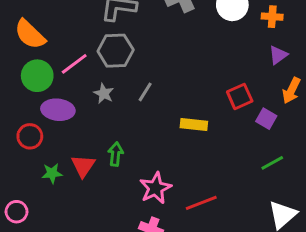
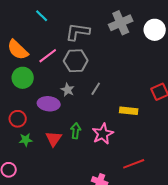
pink line: (74, 64) -> (48, 56), moved
purple ellipse: (58, 110) -> (49, 104), moved
green star: (52, 173) -> (26, 140), moved
pink star: (155, 188) -> (103, 134), moved

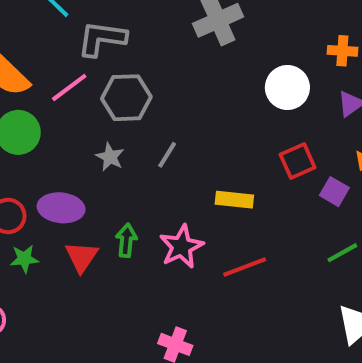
white circle: (155, 30) -> (287, 88), moved
gray L-shape: (78, 32) -> (102, 39), moved
purple ellipse: (49, 104) -> (61, 208), moved
red line: (134, 164) -> (245, 267), moved

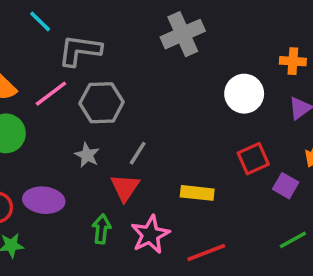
red triangle: (81, 257) -> (125, 188), moved

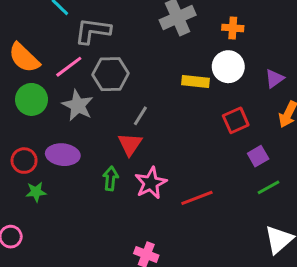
orange cross: (293, 61) -> (233, 28), moved
gray star: (87, 155) -> (78, 105), moved, size x1.5
purple square: (286, 186) -> (258, 156), moved, turned 30
yellow rectangle: (197, 193) -> (195, 82), moved

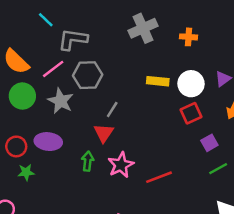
white circle: (228, 67) -> (191, 84), moved

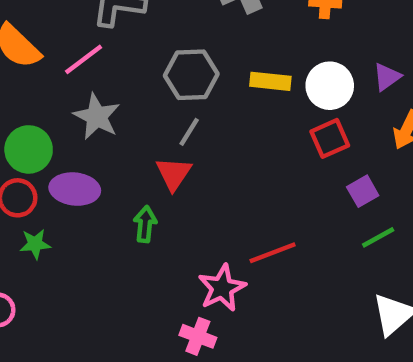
gray hexagon: (88, 75) -> (191, 75), moved
green circle: (22, 96) -> (29, 149), moved
pink star: (121, 165) -> (222, 288), moved

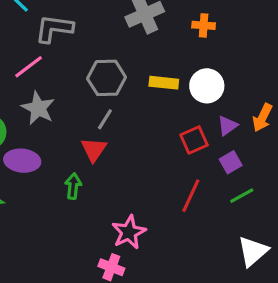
purple triangle: (387, 77) -> (227, 126), moved
red square: (330, 138) -> (194, 140), moved
red line: (273, 253) -> (191, 196), moved, turned -44

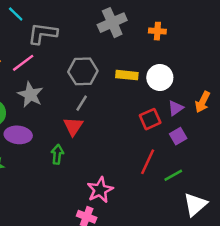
green line: (242, 196) -> (173, 175), moved

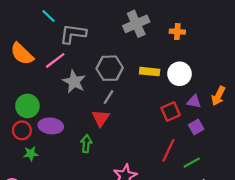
gray star: (30, 95) -> (74, 82), moved
purple triangle: (176, 108) -> (194, 102), turned 48

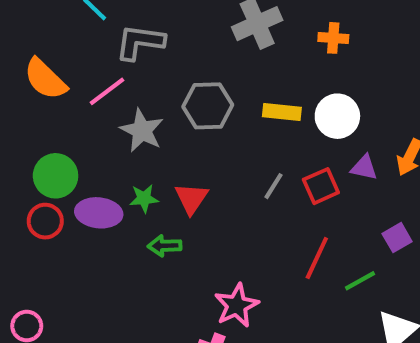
gray line: (108, 97) -> (274, 186), moved
purple square: (196, 127) -> (397, 238), moved
green arrow: (86, 144) -> (165, 246), turned -98
green star: (31, 154) -> (144, 198), moved

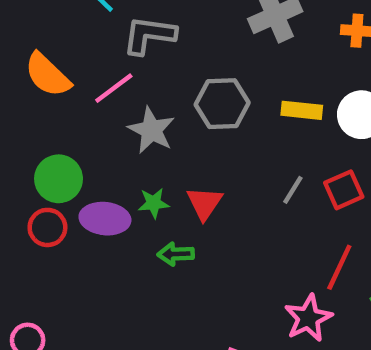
pink star: (237, 305) -> (308, 318), moved

